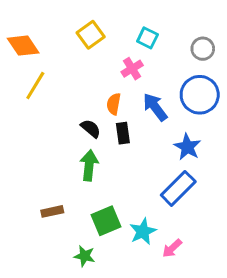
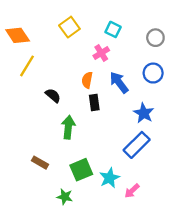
blue circle: (200, 95) -> (153, 73), size x0.7
black semicircle: (91, 129) -> (53, 95), moved
brown rectangle: (52, 211) -> (40, 163), turned 42

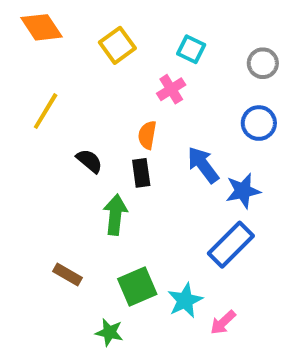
orange diamond: (18, 35) -> (42, 27), moved
blue arrow: (119, 82) -> (203, 165), moved
black rectangle: (94, 102) -> (141, 173), moved
blue star: (144, 113) -> (243, 191), turned 30

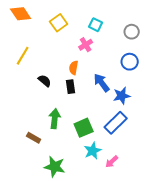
green arrow: (115, 215) -> (55, 119), moved
green square: (137, 287) -> (84, 128), moved
green star: (109, 332) -> (55, 167), size x1.5

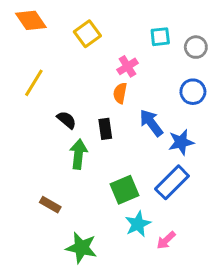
cyan square: (96, 25) -> (160, 37), moved, turned -32
orange semicircle: (74, 68) -> (120, 93), moved
green arrow: (55, 119) -> (78, 154), moved

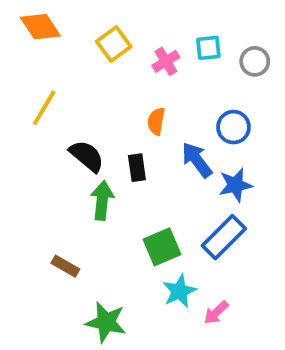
pink cross: (127, 66) -> (166, 61), moved
blue circle: (193, 92) -> (233, 127), moved
black semicircle: (67, 120) -> (87, 156), size x1.4

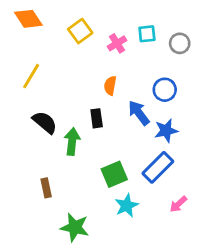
black semicircle: (87, 156) -> (45, 122), moved
brown rectangle: (65, 266) -> (46, 188), turned 48
pink arrow: (216, 312) -> (178, 204), moved

